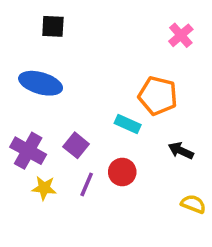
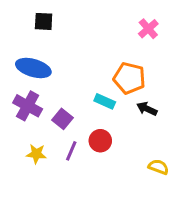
purple cross: (28, 151) -> (28, 106), moved
black arrow: (181, 151) -> (147, 109), moved

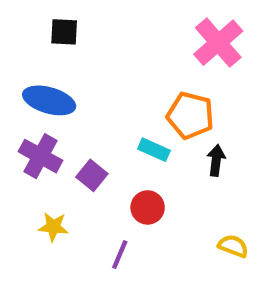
pink cross: (148, 29) -> (218, 43), size x1.6
black arrow: (147, 109) -> (216, 160), turned 72
purple line: (71, 151) -> (120, 255), moved

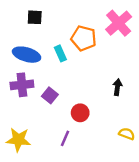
orange pentagon: (190, 115) -> (84, 38), moved
cyan rectangle: (154, 150) -> (60, 53), moved, turned 42
purple cross: (41, 156) -> (22, 85), turned -35
yellow star: (53, 227) -> (18, 140), moved, size x1.5

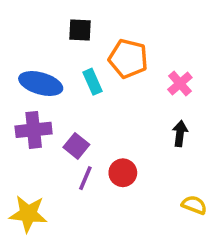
black square: (35, 17) -> (80, 30), moved
pink cross: (119, 23) -> (180, 84), moved, size x0.6
purple line: (65, 138) -> (85, 178), moved

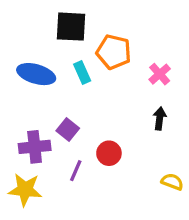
black square: (80, 30) -> (71, 27), size x1.5
purple cross: (34, 130) -> (35, 147), moved
purple line: (85, 178) -> (76, 171), moved

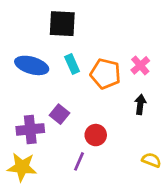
orange pentagon: (114, 52) -> (105, 74), moved
purple line: (76, 171) -> (79, 161), moved

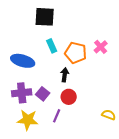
blue ellipse: (32, 65) -> (23, 61), moved
black arrow: (140, 104) -> (65, 75), moved
purple square: (60, 114) -> (43, 94), moved
yellow star: (22, 167) -> (28, 120), moved

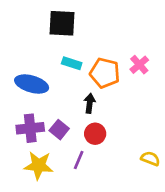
cyan rectangle: (52, 46) -> (72, 63), turned -48

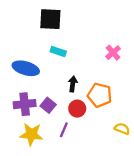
orange pentagon: (105, 73) -> (100, 95), moved

